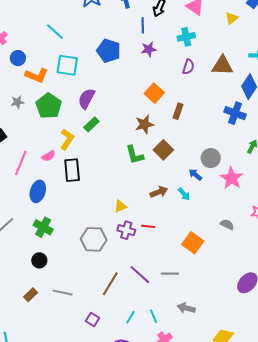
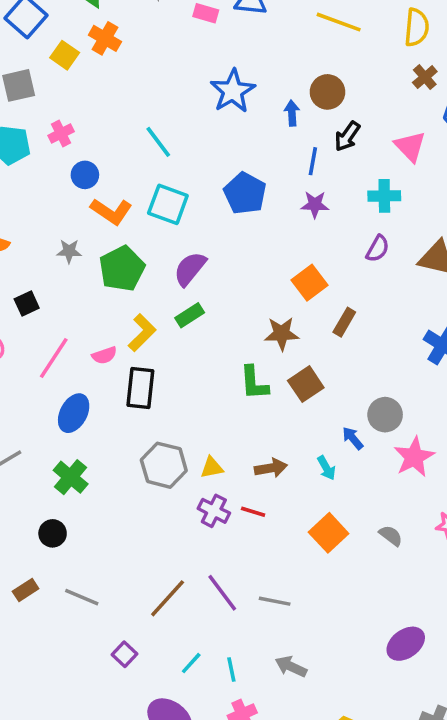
brown arrow: (159, 192) -> (271, 468), moved
gray hexagon: (94, 239) -> (164, 465), moved
orange square: (193, 243) -> (329, 533), moved

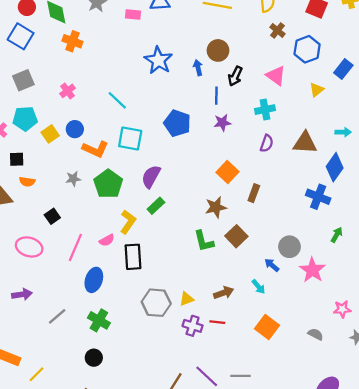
yellow square: (65, 55) -> (50, 134), moved, turned 30
pink cross: (61, 133) -> (68, 91), moved
gray semicircle: (391, 536) -> (316, 334), moved

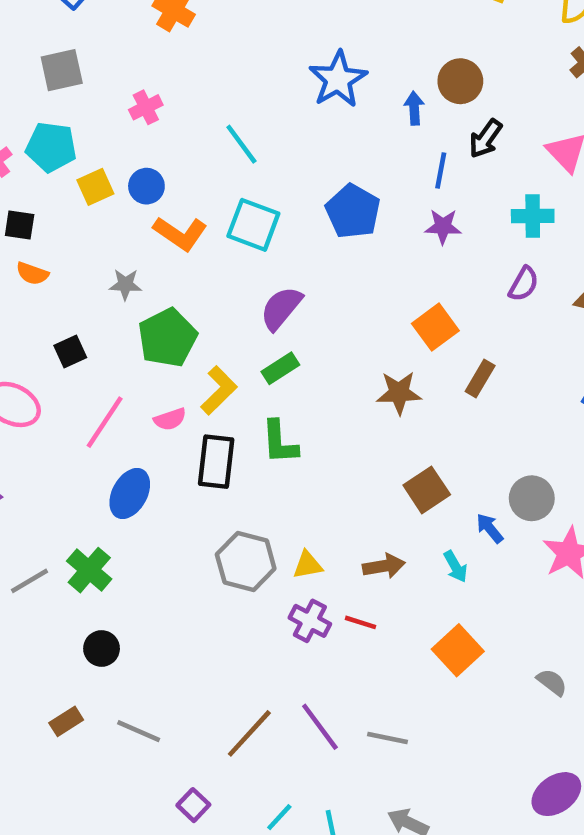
green pentagon: (108, 184) -> (167, 338), moved
brown square: (236, 236) -> (427, 490), moved
green L-shape: (204, 241) -> (280, 442), moved
gray line: (57, 316) -> (29, 581), moved
green cross: (99, 320) -> (89, 570), moved

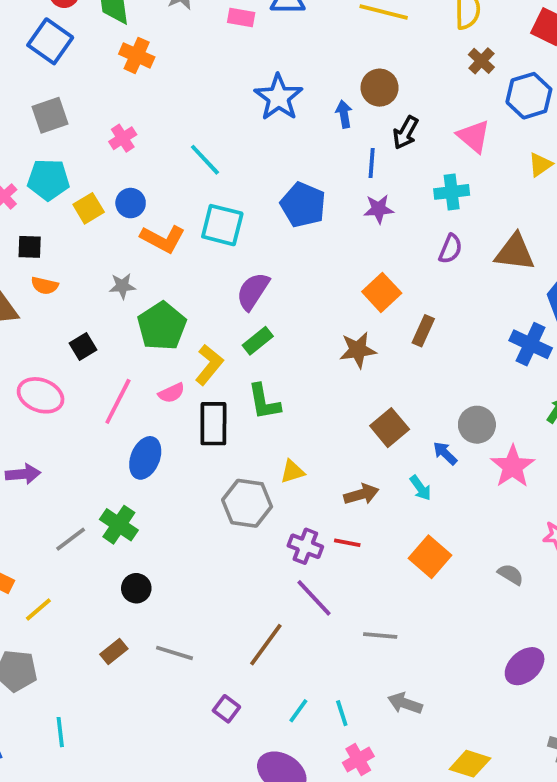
yellow triangle: (308, 565) -> (292, 472), moved
purple line: (320, 727) -> (314, 598), moved

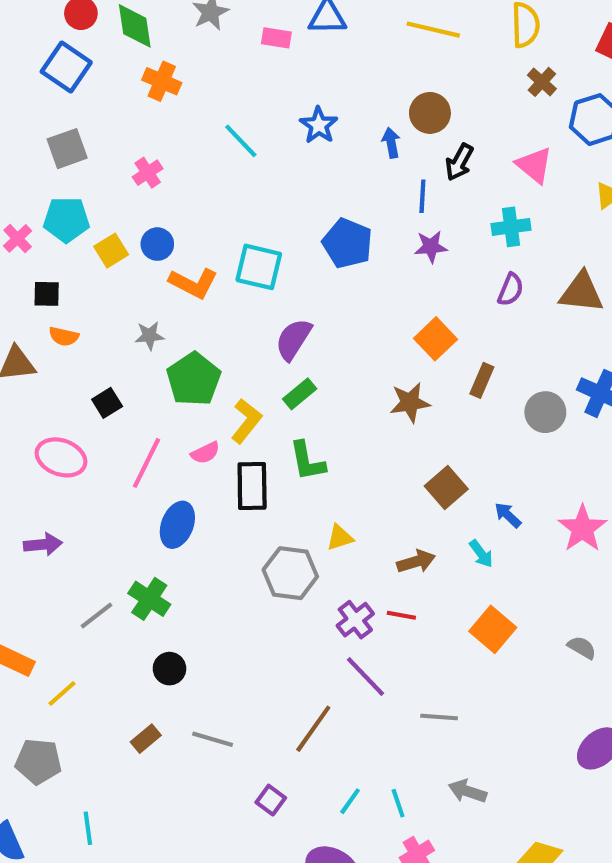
blue star: (279, 97) -> (319, 125), size x0.7
cyan line: (205, 160) -> (241, 141), moved
gray circle: (477, 425) -> (545, 412), moved
purple cross: (305, 546) -> (355, 620), turned 32

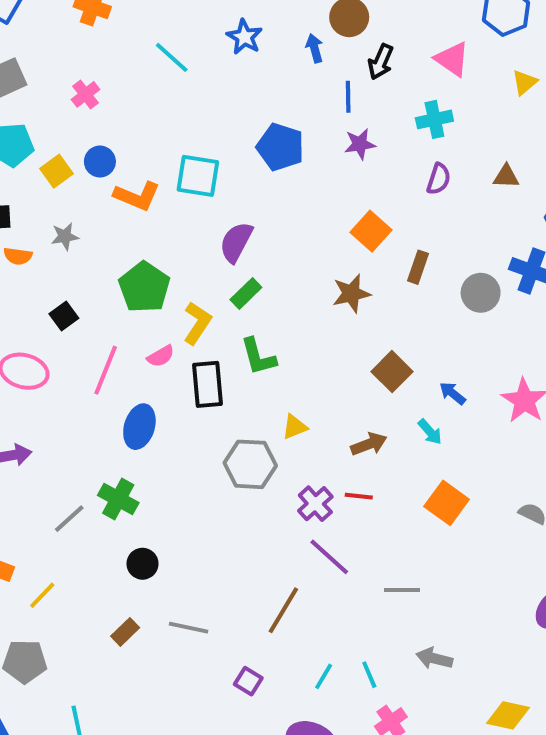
brown triangle: (581, 292) -> (506, 176), size x0.6
gray star: (149, 336) -> (65, 236), moved

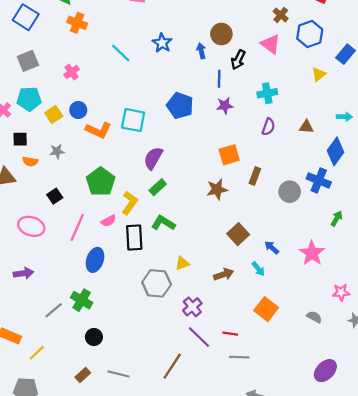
pink triangle: (452, 59) -> (271, 44), moved
orange square: (371, 231) -> (229, 155), turned 30
green L-shape: (258, 357) -> (163, 223), turned 135
red line: (359, 496) -> (230, 334), moved

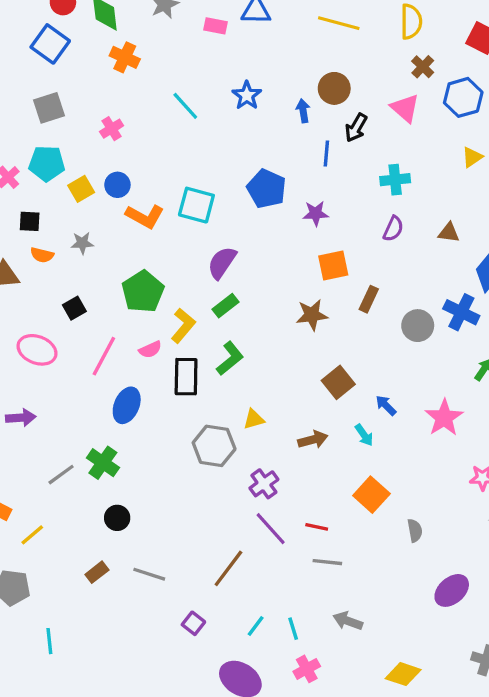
purple star: (225, 106) -> (316, 213), moved
green L-shape: (163, 223) -> (230, 358), turned 105
gray semicircle: (314, 317) -> (415, 530), moved, turned 48

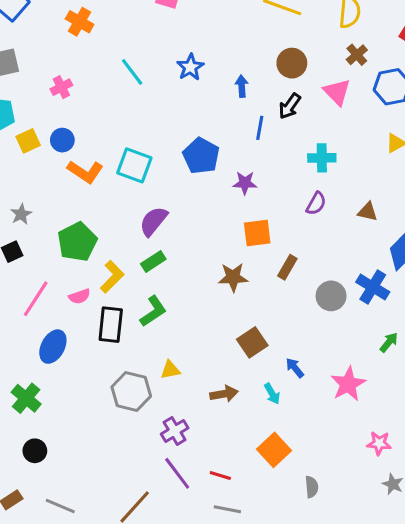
brown circle: (334, 88) -> (292, 63), moved
gray star: (82, 243) -> (21, 214), moved, turned -30

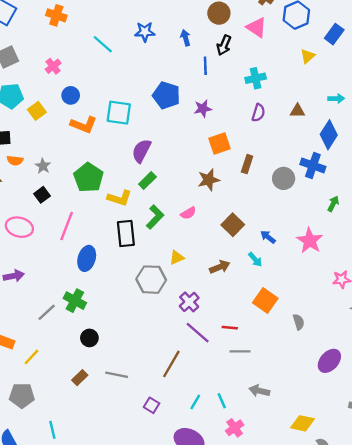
blue star: (190, 67) -> (145, 32), turned -30
blue circle: (62, 140) -> (71, 95), moved
yellow L-shape: (112, 277) -> (119, 198), turned 75
pink semicircle: (79, 296) -> (188, 213), moved

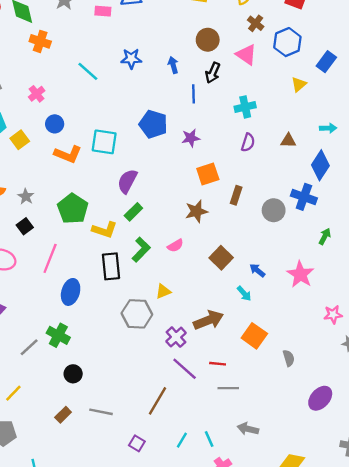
brown arrow: (220, 267) -> (208, 320), moved, size x1.4

